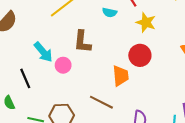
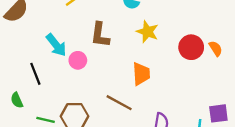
yellow star: (146, 22) -> (147, 32), moved
red circle: (140, 55) -> (191, 47), moved

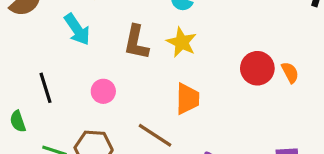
yellow star: (147, 32) -> (182, 42), moved
cyan arrow: (56, 45) -> (77, 29), moved
pink circle: (78, 60) -> (103, 91), moved

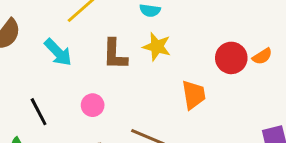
orange semicircle: (290, 72) -> (262, 56), turned 96
orange trapezoid: (188, 99) -> (194, 95), moved

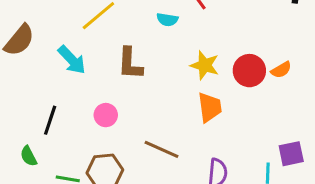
yellow star: (157, 47) -> (205, 65), moved
black line: (39, 112) -> (50, 120), turned 44

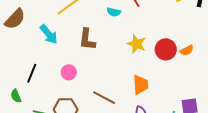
orange trapezoid: (210, 107) -> (140, 85), moved

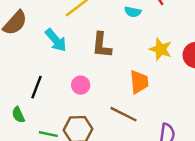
orange trapezoid: (140, 85) -> (139, 82), moved

